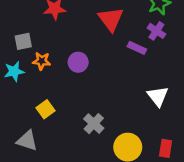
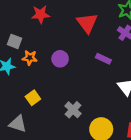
gray square: (23, 41) -> (15, 41), turned 32
purple rectangle: (137, 48) -> (103, 59), moved

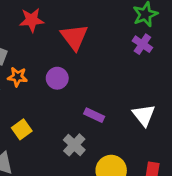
red triangle: (87, 23) -> (74, 37), moved
purple rectangle: (103, 59) -> (94, 115), moved

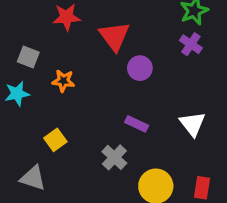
orange star: (17, 77) -> (63, 81), moved
purple circle: (57, 78) -> (140, 68), moved

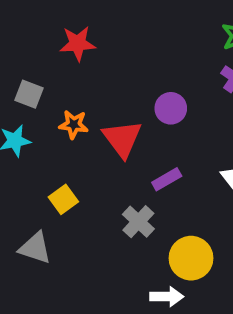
red triangle: (114, 36) -> (122, 139), moved
purple rectangle: (137, 124) -> (167, 179), turned -55

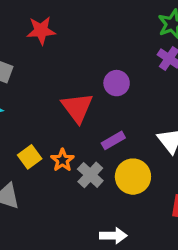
orange star: (74, 125) -> (62, 160), moved, turned 30
yellow circle: (191, 258) -> (133, 177), moved

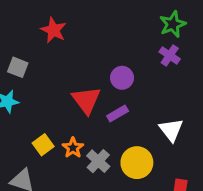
red star: (41, 31) -> (54, 30), turned 30
purple rectangle: (113, 140) -> (118, 113), moved

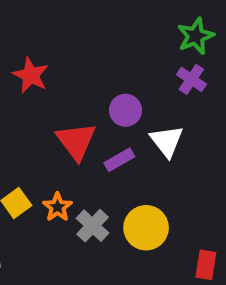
red star: (54, 30) -> (31, 75), moved
white triangle: (171, 130) -> (167, 141), moved

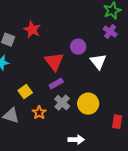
purple rectangle: (119, 160) -> (56, 84), moved
orange star: (57, 207) -> (39, 113), moved

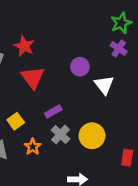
red triangle: (54, 62) -> (33, 78), moved

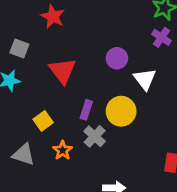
red star: (24, 46) -> (53, 16), moved
purple rectangle: (53, 111) -> (86, 110), turned -42
yellow circle: (92, 136) -> (121, 111), moved

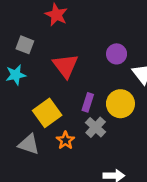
yellow square: (43, 121) -> (47, 113), size x1.5

